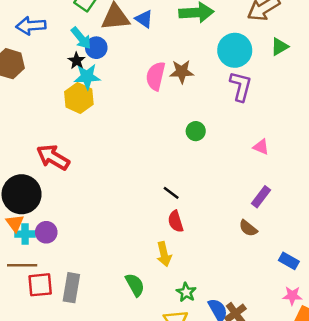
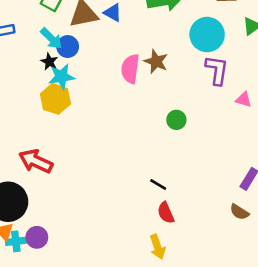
brown star: (182, 72) -> (156, 62), turned 30
pink triangle: (261, 147) -> (244, 100), moved

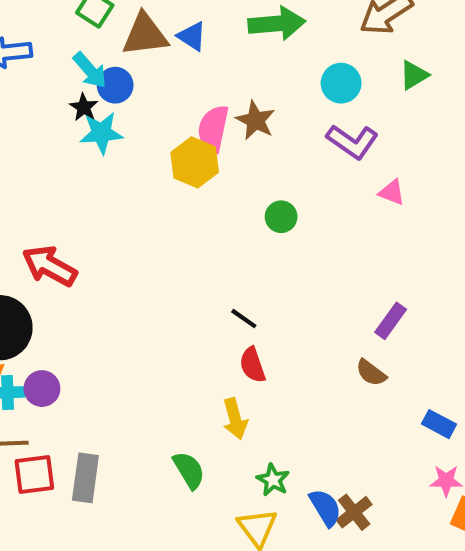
cyan circle: (207, 35) -> (341, 83), size x0.7
purple L-shape: (217, 70) -> (352, 142), turned 112
yellow hexagon: (55, 99) -> (195, 162), moved

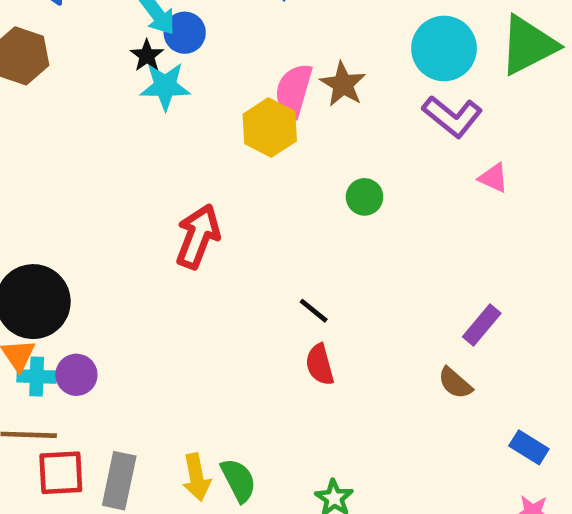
green triangle: (414, 75) -> (528, 45), size x1.8
cyan circle: (341, 83) -> (444, 48), size x1.4
red arrow: (50, 266) -> (198, 236), moved, turned 78
yellow arrow: (235, 419) -> (196, 477), moved

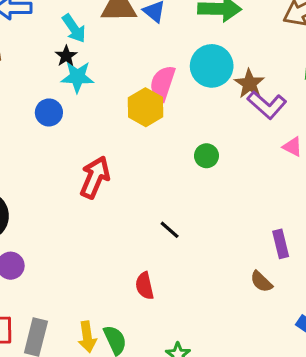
blue circle: (185, 33) -> (49, 112), moved
cyan circle: (444, 48) -> (212, 66), moved
brown star: (343, 84) -> (249, 84), moved
purple rectangle: (482, 325) -> (281, 244), turned -56
red semicircle: (320, 365) -> (145, 286), moved

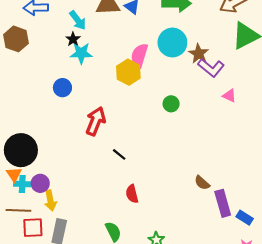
blue circle: (49, 112) -> (62, 88), moved
black line: (170, 230) -> (119, 154), moved
purple rectangle: (281, 244) -> (223, 203), moved, size x1.4
brown semicircle: (261, 282) -> (202, 183), moved
yellow arrow: (87, 337) -> (50, 201), moved

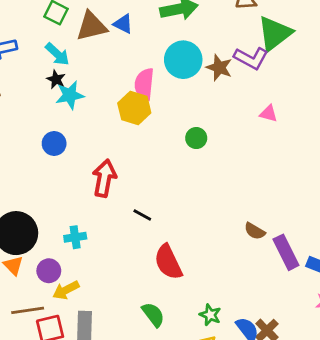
purple L-shape: (211, 68) -> (251, 58), moved
cyan cross: (22, 184) -> (75, 237), moved
red semicircle: (132, 194) -> (168, 262), size x1.5
yellow arrow: (50, 201) -> (66, 290), turned 84

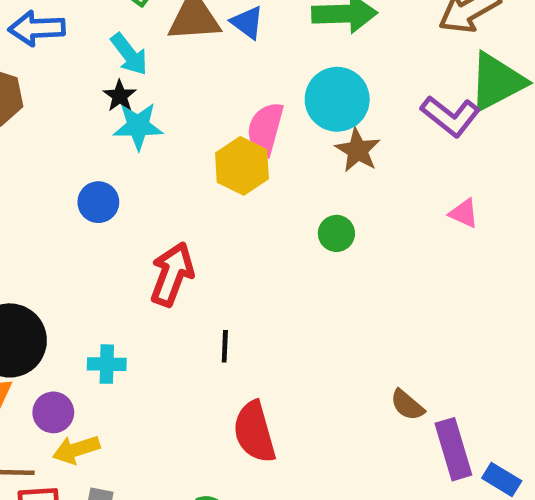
brown star: (219, 68) -> (358, 150), moved
black line: (142, 215) -> (225, 346), turned 54

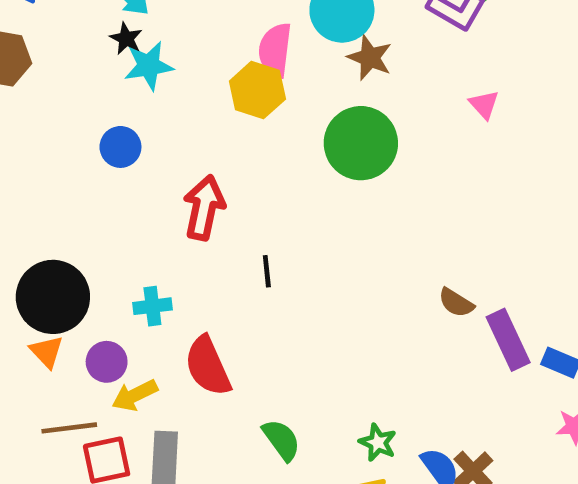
pink triangle: (464, 213) -> (484, 105), turned 32
green circle: (336, 233) -> (361, 143), size x2.0
red semicircle: (254, 432) -> (208, 366), moved

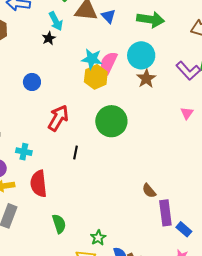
cyan star: (149, 66) -> (92, 59), moved
green circle: (361, 143) -> (111, 121), moved

